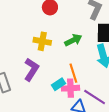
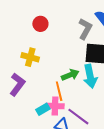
green arrow: (73, 40) -> (70, 75), moved
cyan rectangle: (59, 84) -> (43, 109), moved

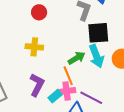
purple L-shape: (17, 84) -> (37, 85), moved

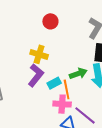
purple L-shape: (37, 85) -> (36, 75), moved
cyan rectangle: (55, 96) -> (54, 83), moved

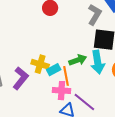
yellow cross: (39, 54) -> (40, 64), moved
purple L-shape: (36, 75) -> (21, 78), moved

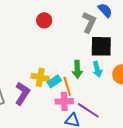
green arrow: (78, 60) -> (77, 69), turned 114
cyan arrow: (98, 62) -> (97, 69), size x0.7

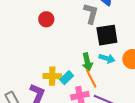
cyan arrow: (97, 69) -> (107, 58), turned -49
orange line: (67, 86) -> (91, 78), moved

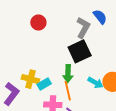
black square: (107, 35) -> (80, 51), moved, turned -30
cyan arrow: (107, 58) -> (95, 83), moved

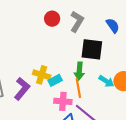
blue semicircle: (100, 17) -> (113, 26), moved
gray L-shape: (83, 28) -> (77, 21), moved
black square: (80, 51) -> (92, 49), turned 30

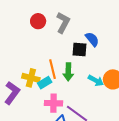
blue semicircle: (113, 26) -> (92, 39), moved
black square: (92, 49) -> (80, 50), size x0.7
orange line: (78, 88) -> (52, 69), moved

